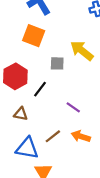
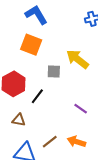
purple line: (73, 107) -> (81, 109), moved

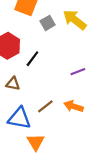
gray square: (54, 71) -> (48, 23), moved, turned -32
purple line: (81, 109) -> (78, 72), turned -56

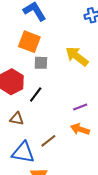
gray square: (48, 23) -> (41, 63), moved, turned 32
orange arrow: (74, 106) -> (80, 129), moved

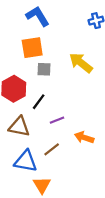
orange square: (29, 42) -> (32, 48), turned -30
purple line: (80, 107) -> (57, 120), moved
brown triangle: (17, 119) -> (19, 127), size x1.5

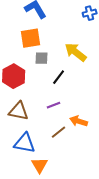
black line: (39, 102) -> (59, 77), moved
brown line: (52, 149) -> (59, 132), moved

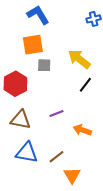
black line: (59, 77) -> (85, 85), moved
brown line: (59, 132) -> (57, 157), moved
orange triangle: (40, 165) -> (72, 175), moved

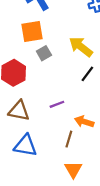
gray square: (44, 65) -> (44, 53), turned -32
brown line: (57, 157) -> (69, 139), moved, turned -35

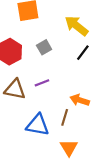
gray square: (44, 53) -> (44, 47), moved
purple line: (57, 104) -> (42, 83), moved
blue triangle: (25, 146) -> (38, 125), moved

